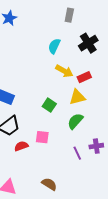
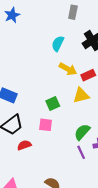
green square: (49, 105) -> (53, 104), turned 32
green semicircle: (75, 121) -> (82, 132), moved
pink square: (42, 137) -> (46, 125), moved

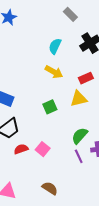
gray rectangle: (73, 12) -> (70, 14), turned -56
yellow arrow: (68, 69) -> (54, 72), moved
pink square: (46, 125) -> (43, 149), moved, turned 32

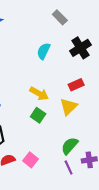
yellow arrow: (54, 72) -> (39, 94), moved
yellow triangle: (79, 99) -> (69, 107), turned -30
green square: (50, 107) -> (38, 115), turned -32

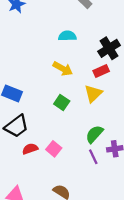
black cross: (80, 48) -> (109, 48), moved
cyan semicircle: (44, 51) -> (67, 36), turned 63
yellow arrow: (39, 94) -> (63, 69), moved

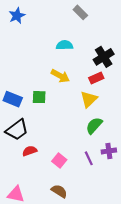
green square: (62, 103) -> (39, 97), moved, turned -32
green semicircle: (94, 134) -> (94, 126), moved
pink square: (54, 149) -> (59, 160), moved

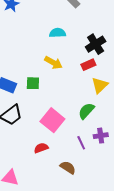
yellow triangle: (89, 99) -> (100, 85), moved
red semicircle: (30, 151) -> (41, 148), moved
pink square: (59, 160) -> (52, 120), moved, size x1.6
brown semicircle: (59, 191) -> (68, 167), moved

